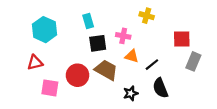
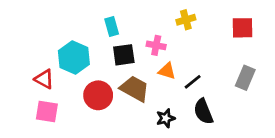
yellow cross: (147, 16) -> (186, 20), turned -32
cyan hexagon: (45, 30) -> (74, 58), moved
red square: (182, 39) -> (243, 28), moved
red triangle: (35, 62) -> (44, 79), turned 42
pink square: (50, 88) -> (47, 112), moved

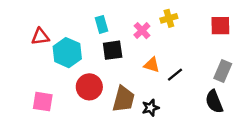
pink cross: (156, 45) -> (142, 31), moved, turned 35
red triangle: (44, 79) -> (40, 37), moved, turned -36
brown trapezoid: (135, 89) -> (124, 99), moved, turned 76
black semicircle: (203, 112) -> (214, 102), moved

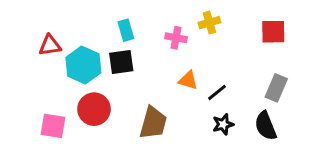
pink cross: (142, 31) -> (176, 38), turned -35
black square: (113, 50) -> (121, 62), moved
red circle: (89, 87) -> (94, 109), moved
black star: (151, 108) -> (223, 124), moved

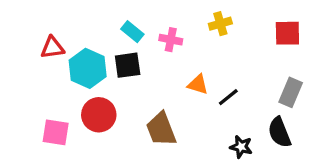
cyan rectangle: (126, 30) -> (132, 32), turned -35
pink cross: (176, 38) -> (171, 40), moved
brown trapezoid: (153, 123) -> (161, 129), turned 144
black star: (223, 124) -> (241, 147), moved, turned 30

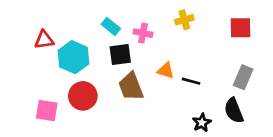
black square: (128, 65) -> (120, 54), moved
black line: (228, 97) -> (191, 81), turned 54
brown trapezoid: (161, 129) -> (131, 87), moved
black star: (241, 147) -> (202, 123), turned 30

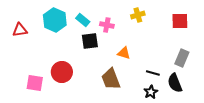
red triangle: (44, 40) -> (20, 30), moved
cyan hexagon: (73, 57) -> (55, 20), moved
black line: (191, 81) -> (153, 73), moved
brown trapezoid: (131, 87) -> (111, 79), moved

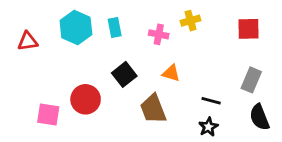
cyan rectangle: (83, 20) -> (115, 28), turned 40
pink cross: (107, 25) -> (159, 34), moved
black square: (90, 41) -> (124, 74), moved, turned -30
black semicircle: (175, 83) -> (260, 117), moved

